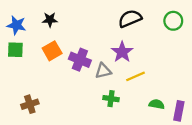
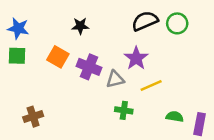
black star: (50, 20) -> (80, 26), moved
green circle: (173, 21) -> (177, 23), moved
orange square: (52, 51) -> (58, 57), turned -30

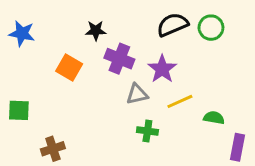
green square: (17, 56) -> (19, 110), moved
purple cross: (89, 67) -> (119, 59), moved
brown cross: (33, 117) -> (53, 149), moved
green semicircle: (175, 117) -> (214, 118), moved

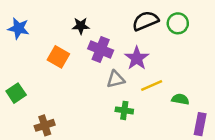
green square: (19, 110) -> (16, 93), turned -36

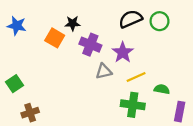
orange square: (58, 57) -> (55, 38), moved
green cross: (124, 110) -> (133, 105), moved, size x1.5
brown cross: (45, 125) -> (30, 113), moved

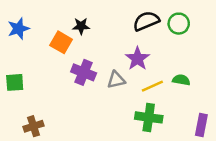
blue star: (17, 26) -> (18, 29), turned -30
purple cross: (90, 45) -> (84, 72), moved
green square: (15, 84) -> (15, 82), moved, turned 30
green semicircle: (162, 89) -> (181, 80), moved

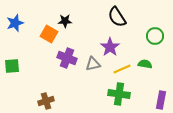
black semicircle: (146, 21) -> (117, 17), turned -100
green circle: (179, 24) -> (155, 36), moved
brown cross: (34, 126) -> (46, 101), moved

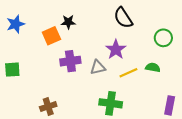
orange square: (49, 34) -> (51, 36), turned 36
purple cross: (67, 58) -> (70, 61), turned -30
green cross: (119, 94) -> (111, 103), moved

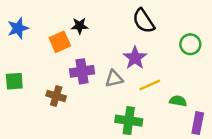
green semicircle: (153, 67) -> (178, 101), moved
brown cross: (48, 107) -> (56, 96), moved, turned 35

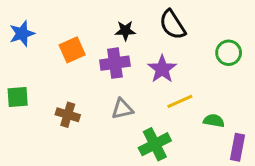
black star: (80, 26) -> (125, 31), moved
purple cross: (82, 71) -> (115, 63), moved
gray triangle: (114, 79) -> (122, 109), moved
green cross: (129, 121) -> (155, 144), turned -35

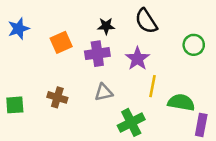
green square: (18, 97) -> (15, 105), moved
yellow line: (180, 101) -> (152, 86), turned -55
green semicircle: (214, 121) -> (181, 102), size x1.5

